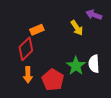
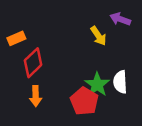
orange rectangle: (37, 30) -> (16, 38), moved
red pentagon: (53, 80) -> (84, 101), moved

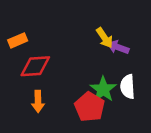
purple arrow: (120, 19) -> (118, 47), moved
red diamond: (33, 63) -> (35, 66), turned 40

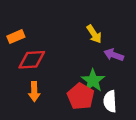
purple arrow: (118, 47) -> (114, 55), moved
white semicircle: (128, 87) -> (110, 101), moved

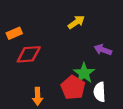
yellow arrow: (94, 34) -> (76, 22), moved, turned -91
orange arrow: (34, 92) -> (38, 96), moved

